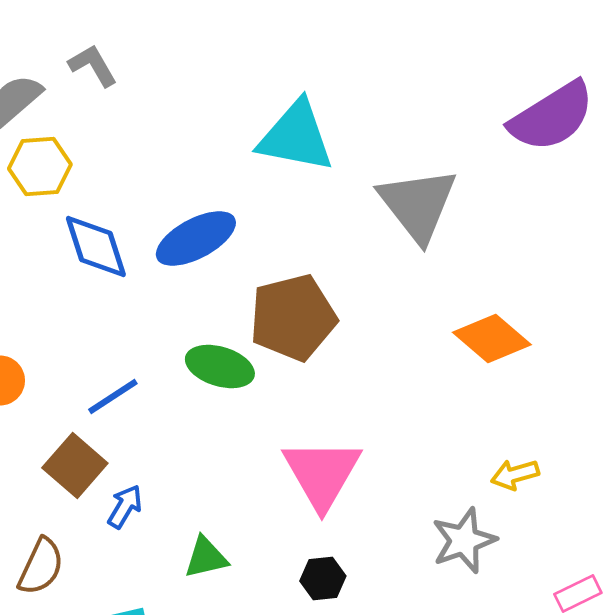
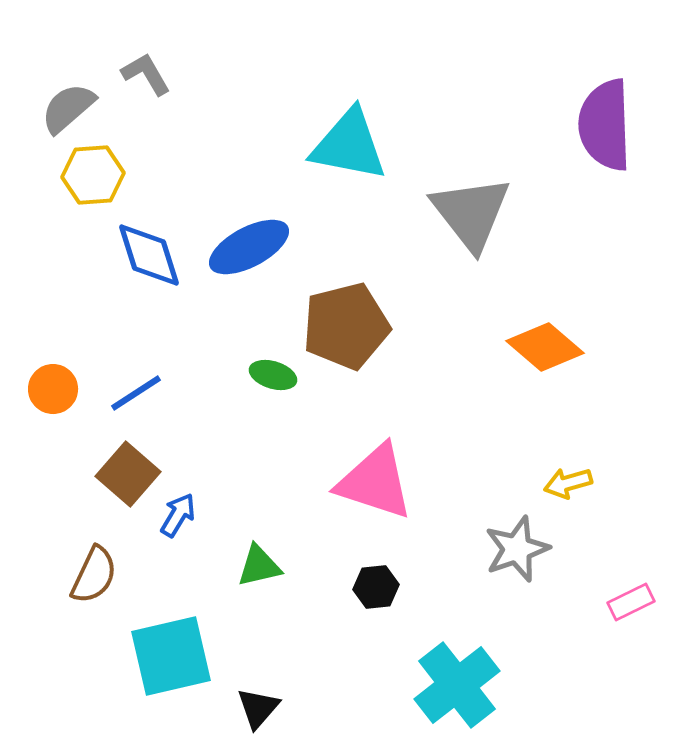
purple semicircle: (552, 116) -> (605, 125), turned 120
green ellipse: (220, 366) -> (273, 375), size x0.7
blue line: (113, 396) -> (136, 393), moved
pink triangle: (322, 474) -> (375, 482), turned -42

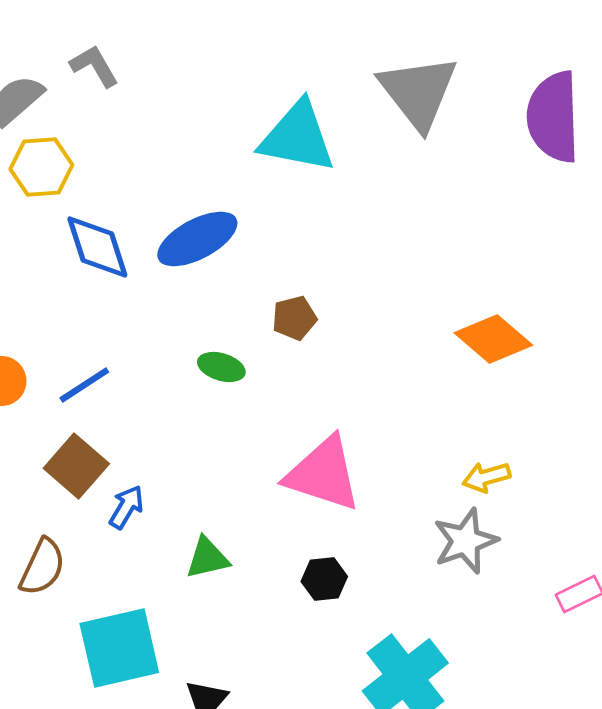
gray triangle: (471, 213) -> (418, 92), moved
brown pentagon: (346, 326) -> (294, 318), size x0.5
yellow arrow: (568, 483) -> (486, 477), moved

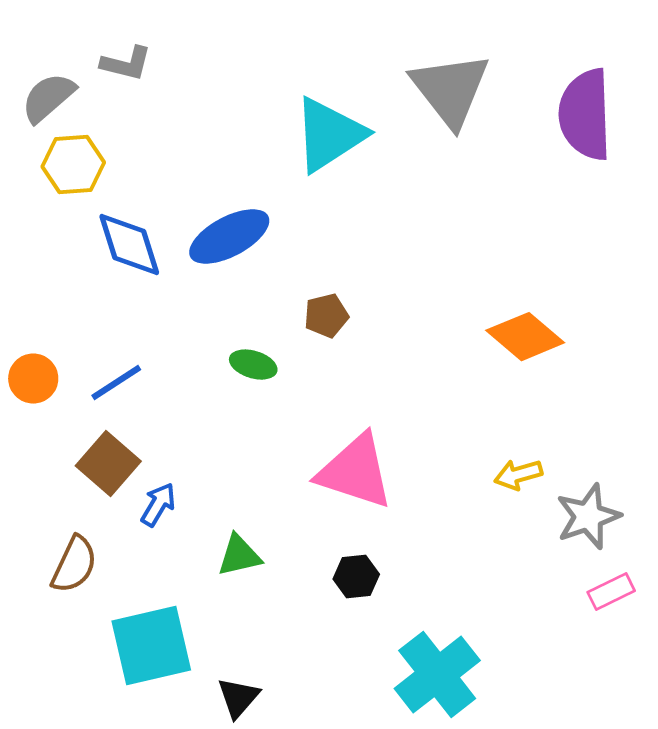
gray L-shape: (94, 66) -> (126, 64), turned 134
cyan triangle: (297, 137) -> (329, 135), turned -44
gray star: (465, 541) -> (588, 517), moved

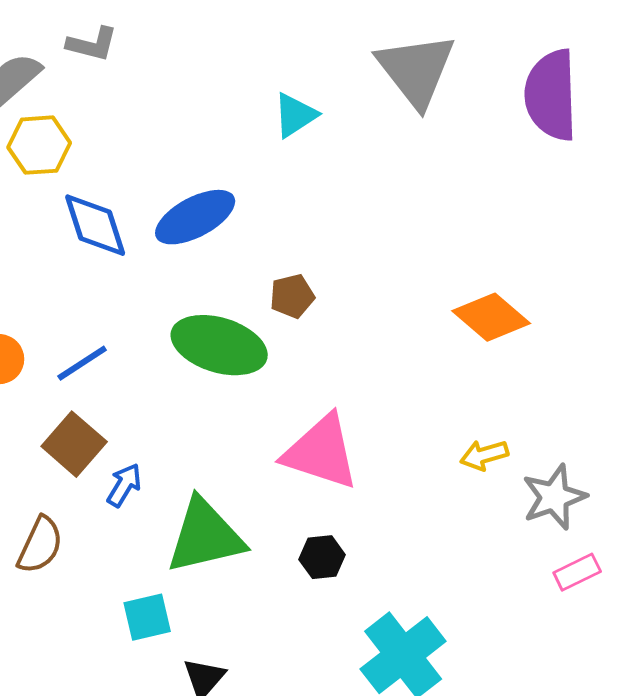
cyan triangle: (329, 135) -> (295, 115), size x0.6
green ellipse: (253, 365) -> (219, 345), size x2.0
green triangle: (239, 556) -> (205, 536), size x1.8
cyan square: (151, 646) -> (147, 617), moved, size x0.6

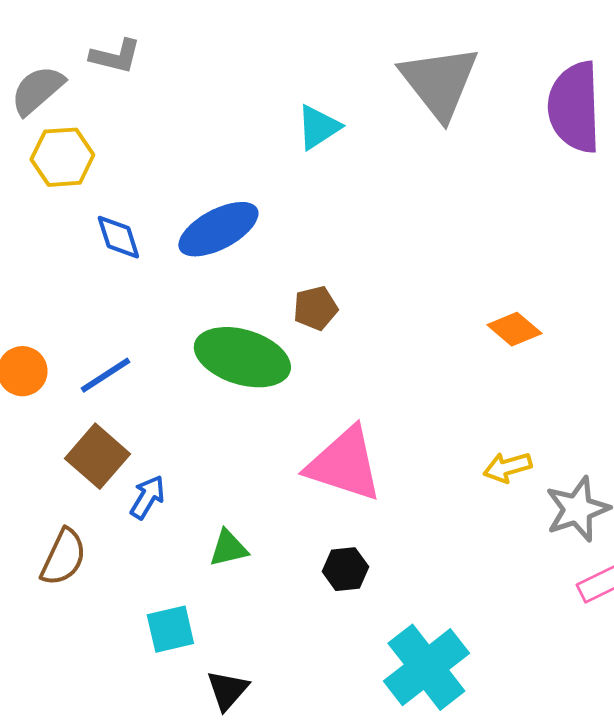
blue diamond: (95, 225) -> (118, 237), size x0.7
orange diamond: (491, 317) -> (514, 329), size x0.7
green triangle: (205, 536) -> (228, 548), size x0.5

